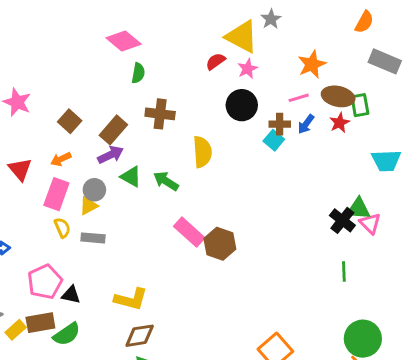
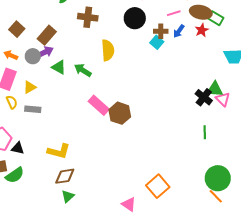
green rectangle: (360, 105) -> (216, 18), turned -49
brown cross: (160, 114) -> (88, 17), moved
orange arrow: (61, 159) -> (11, 55), turned 48
gray circle: (94, 190) -> (33, 56), moved

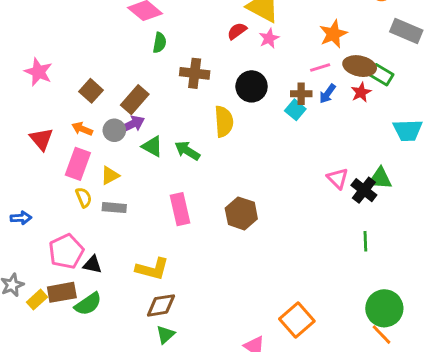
black circle: (135, 18) -> (252, 86), moved
pink triangle: (223, 99) -> (338, 178), moved
pink rectangle: (99, 105) -> (180, 209), moved, turned 35

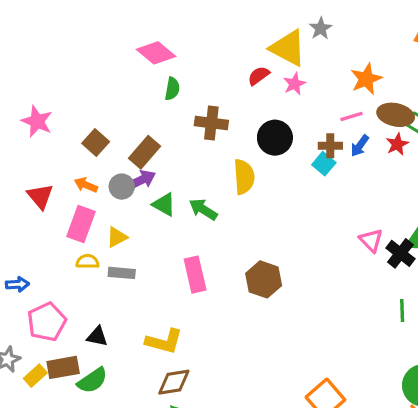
yellow semicircle: (84, 197) -> (87, 262), turned -66
pink pentagon: (66, 251) -> (47, 322), moved

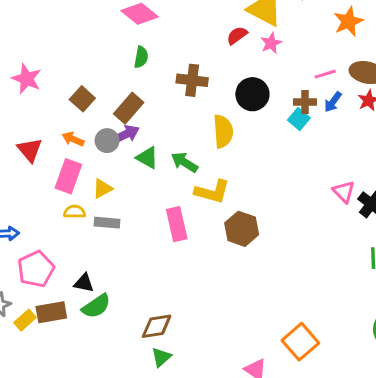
orange star: (366, 79) -> (348, 21), moved
green semicircle: (172, 89) -> (141, 57), moved
yellow L-shape: (164, 341) -> (212, 192), moved
green semicircle: (92, 381) -> (96, 306), moved

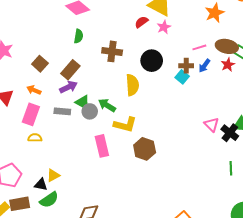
gray circle: (107, 141) -> (90, 111), moved
yellow triangle: (102, 189) -> (53, 175), moved
gray rectangle: (107, 223) -> (62, 111), moved

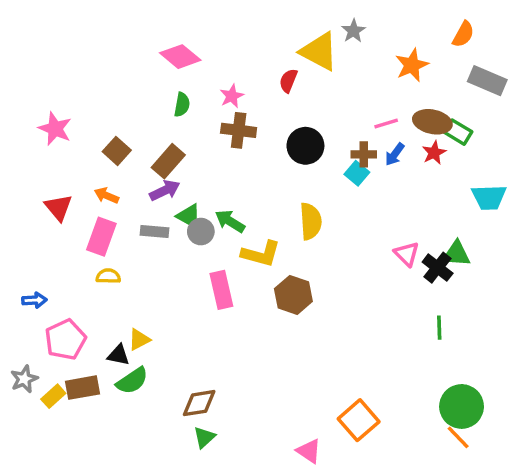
red semicircle: (141, 22) -> (288, 81), turned -32
pink star: (164, 27) -> (232, 96), moved
yellow semicircle: (132, 85) -> (311, 221), moved

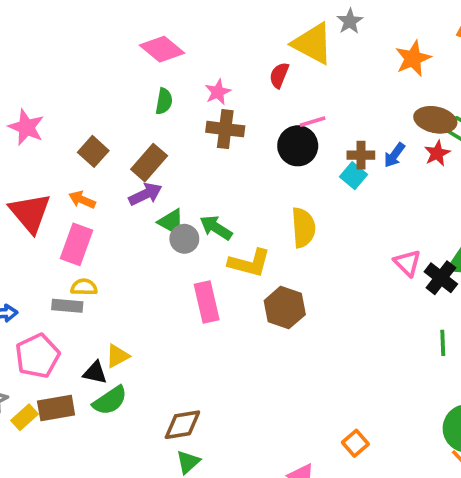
pink line: (386, 123) -> (313, 122), moved
red triangle: (58, 208) -> (30, 213), size x1.4
gray rectangle: (155, 232) -> (67, 306), moved
orange square: (359, 420) -> (355, 443), size x0.6

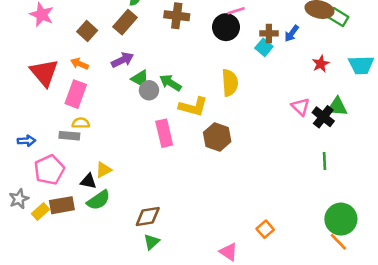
red star: (437, 153) -> (321, 64), moved
brown rectangle: (149, 163) -> (125, 22), moved

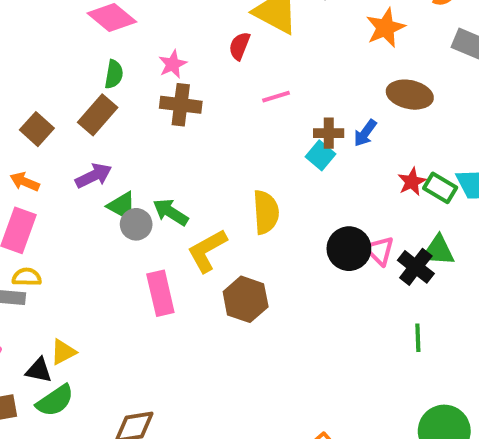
green rectangle: (338, 17) -> (440, 188), moved
black circle: (226, 27) -> (349, 249), moved
yellow L-shape: (193, 107) -> (207, 251), turned 136

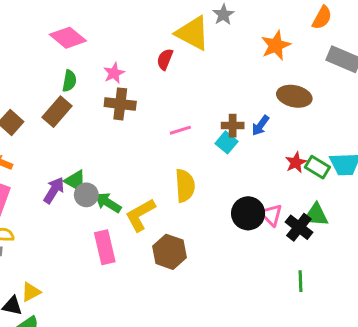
pink line: (276, 97) -> (180, 130), moved
purple arrow: (94, 176) -> (54, 190), moved, turned -32
green arrow: (171, 212) -> (108, 203), moved

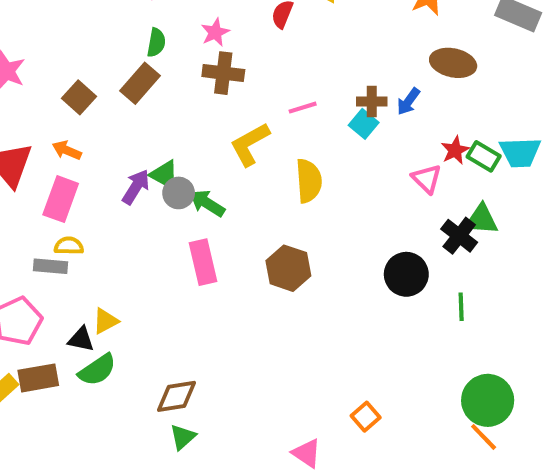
black circle: (248, 213) -> (406, 274), moved
yellow L-shape: (140, 215) -> (250, 144), moved
pink triangle: (271, 215) -> (427, 179), moved

